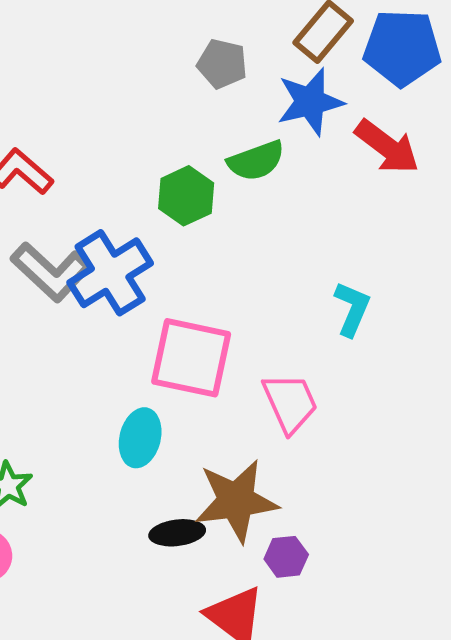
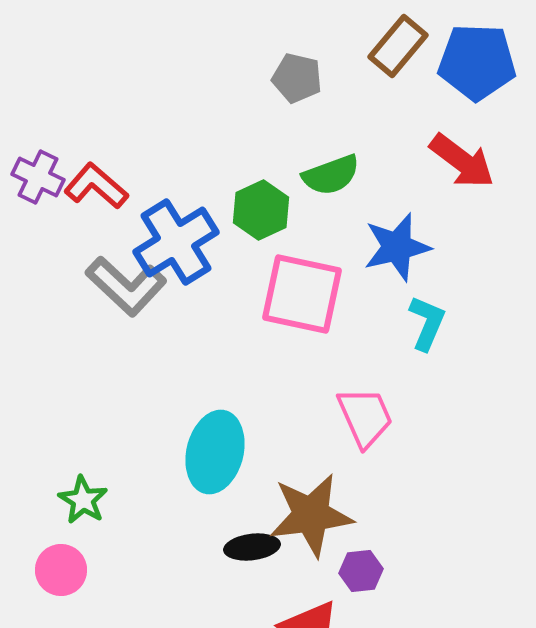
blue star: (310, 102) -> (397, 247), moved
blue cross: (110, 273) -> (176, 242), moved
pink square: (191, 358) -> (302, 294), moved
cyan ellipse: (140, 438) -> (215, 452), size x1.4

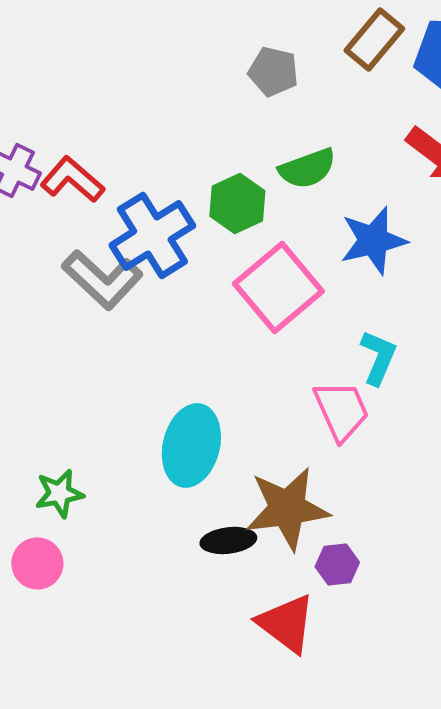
pink square: (302, 294) -> (278, 287), turned 38
cyan L-shape: (427, 323) -> (378, 357), moved
green star: (83, 500) -> (59, 493), turned 30

